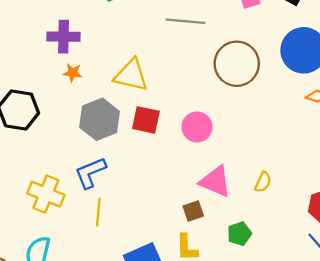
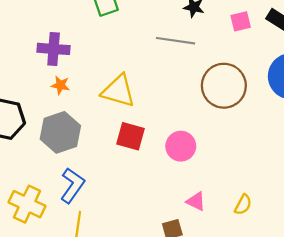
gray hexagon: (100, 119) -> (60, 132), moved
blue L-shape: (90, 173) -> (72, 185), turned 144
pink triangle: (215, 182) -> (196, 201), size x0.6

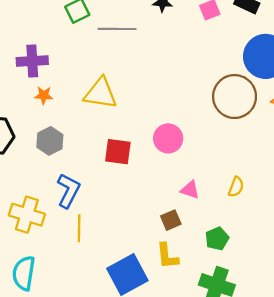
gray line: (175, 41) -> (117, 29), moved
brown circle: (224, 86) -> (235, 97), moved
gray hexagon: (60, 132) -> (50, 141), size x0.7
red square: (131, 136) -> (118, 152), moved

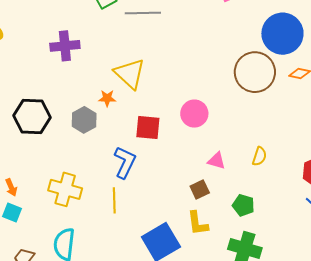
yellow triangle: (101, 93) -> (130, 74), turned 36
orange star: (44, 95) -> (107, 98), moved
blue L-shape: (68, 191) -> (125, 162), moved
green pentagon: (217, 239) -> (243, 205), turned -30

